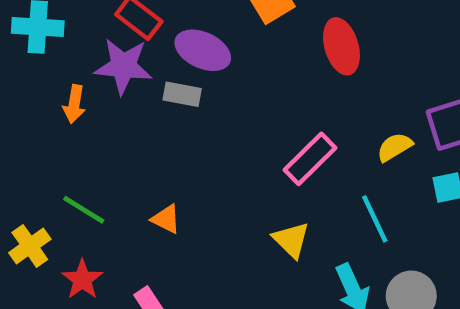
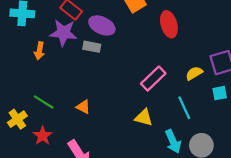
yellow triangle: (291, 240) -> (144, 118), turned -30

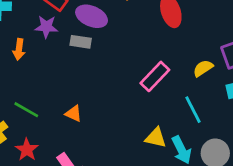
purple star: (63, 33) -> (46, 27), size x0.7
yellow triangle: (144, 118) -> (156, 138), moved

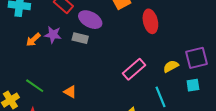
purple star: (46, 27) -> (53, 35), moved
orange arrow: (19, 49) -> (33, 40), turned 35

